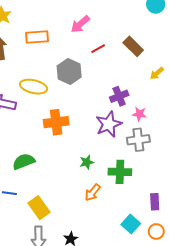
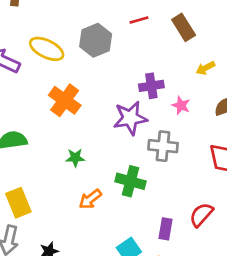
pink star: (139, 114) -> (181, 105), moved
orange cross: (56, 122) -> (65, 100), turned 30
green star: (87, 162) -> (75, 158), moved

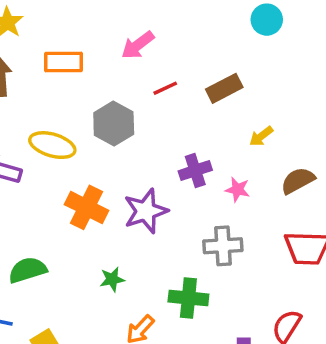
brown rectangle: (184, 27) -> (224, 88), turned -76
purple star: (130, 118) -> (146, 211), moved

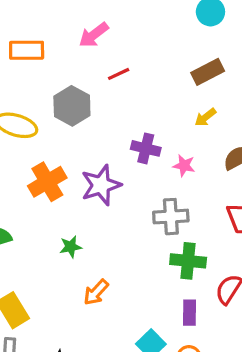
brown rectangle: (224, 88) -> (208, 72), moved
purple cross: (195, 171) -> (146, 148), turned 32
orange cross: (86, 207) -> (47, 182), turned 33
green cross: (188, 298) -> (188, 261), moved

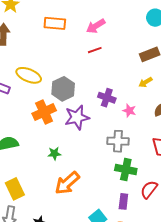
pink arrow: (94, 35) -> (96, 26), moved
orange rectangle: (27, 50) -> (55, 23), moved
gray hexagon: (72, 106) -> (63, 89), moved
orange arrow: (96, 292) -> (67, 183), size x1.5

